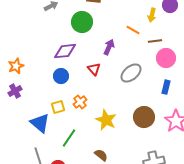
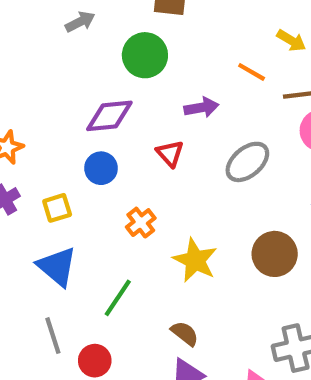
yellow arrow: (152, 15) -> (291, 41), turned -72
purple arrow: (109, 47) -> (201, 108), turned 56
yellow square: (58, 107) -> (57, 208), moved

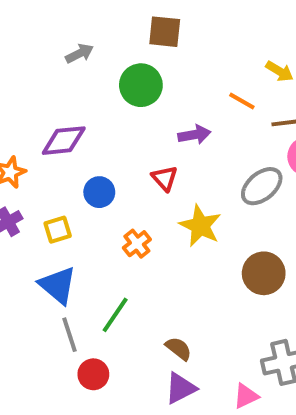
purple diamond: (109, 116) -> (64, 141), moved
gray ellipse: (247, 162) -> (262, 186), moved
yellow star: (195, 260) -> (200, 226), moved
gray line: (53, 336) -> (70, 335), moved

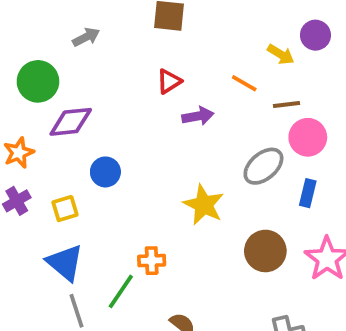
green circle: (141, 85) -> (38, 81), moved
red triangle: (165, 178) -> (169, 81), moved, turned 40
orange cross: (137, 244) -> (152, 261), moved, turned 36

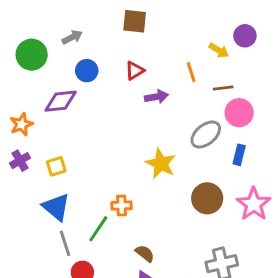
green circle: (38, 81) -> (32, 55), moved
orange line: (244, 83) -> (191, 72), turned 42
blue circle: (105, 172) -> (87, 71), moved

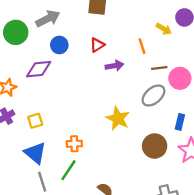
gray arrow: (72, 37) -> (48, 19), size x1.5
brown line: (223, 88) -> (159, 68), moved
blue rectangle: (239, 155) -> (180, 122), moved
orange cross: (122, 206) -> (74, 144), moved

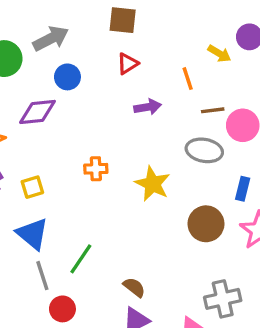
red triangle: (97, 45) -> (128, 64), moved
gray ellipse: (153, 96) -> (204, 150), turned 50
orange cross: (74, 144) -> (96, 169), moved

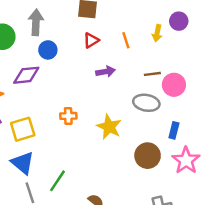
gray arrow: (51, 39) -> (36, 22), turned -60
yellow arrow: (219, 54) -> (157, 33), turned 70
orange line: (188, 79) -> (126, 40), moved
yellow square: (32, 187) -> (23, 129), size x1.5

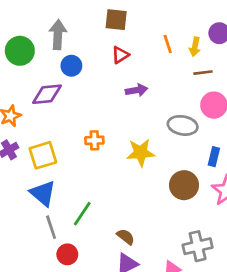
orange line: (126, 40) -> (168, 44), moved
brown line: (152, 74) -> (203, 73), moved
yellow star: (109, 127) -> (141, 153), turned -30

